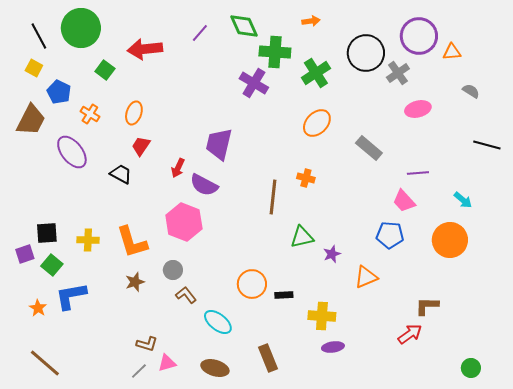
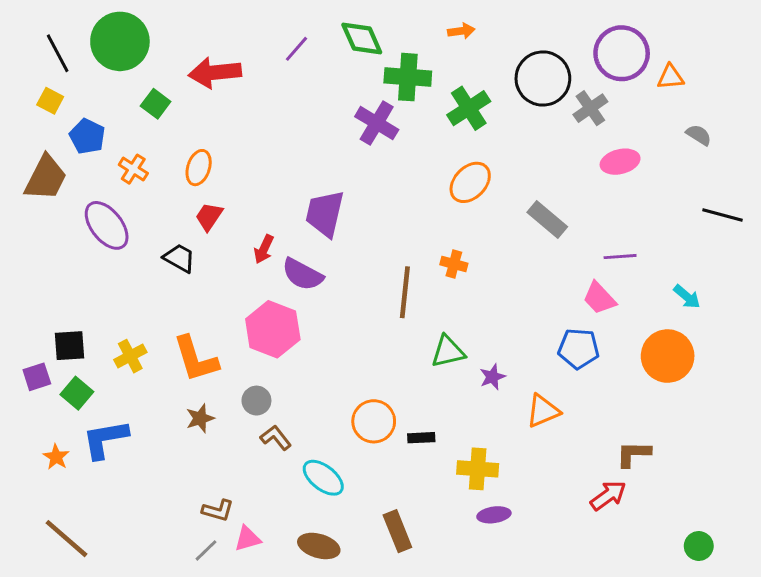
yellow cross: (88, 240) -> (130, 356), turned -30

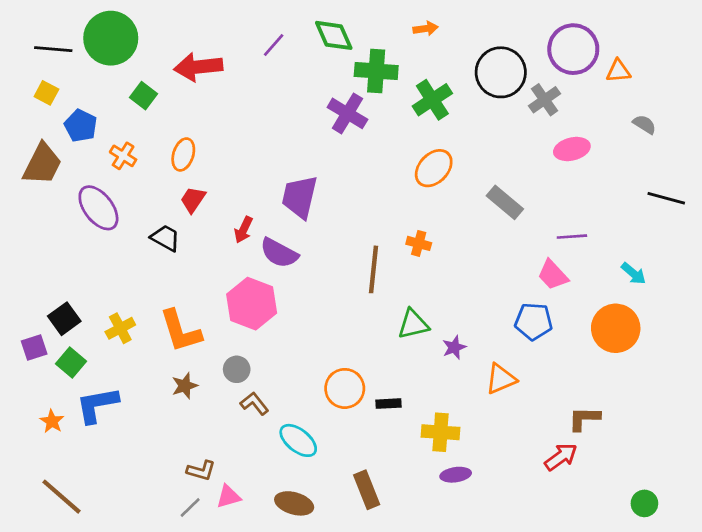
black line: (58, 53) -> (53, 49), turned -57
black square: (69, 346) -> (64, 319), turned -32

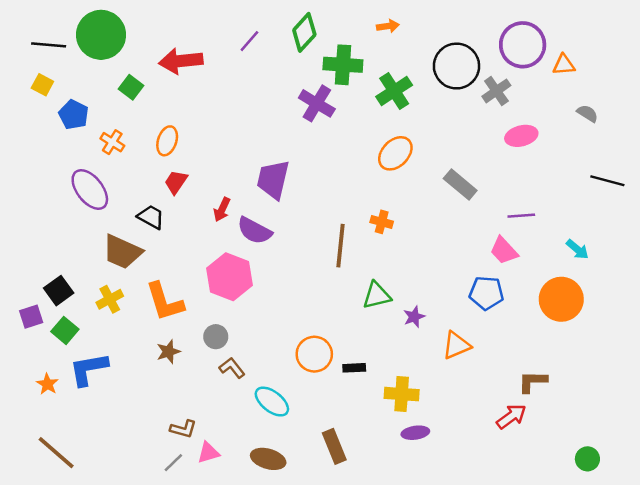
green diamond: (334, 35) -> (304, 32), turned 66
brown trapezoid: (42, 164) -> (122, 252), moved, turned 87

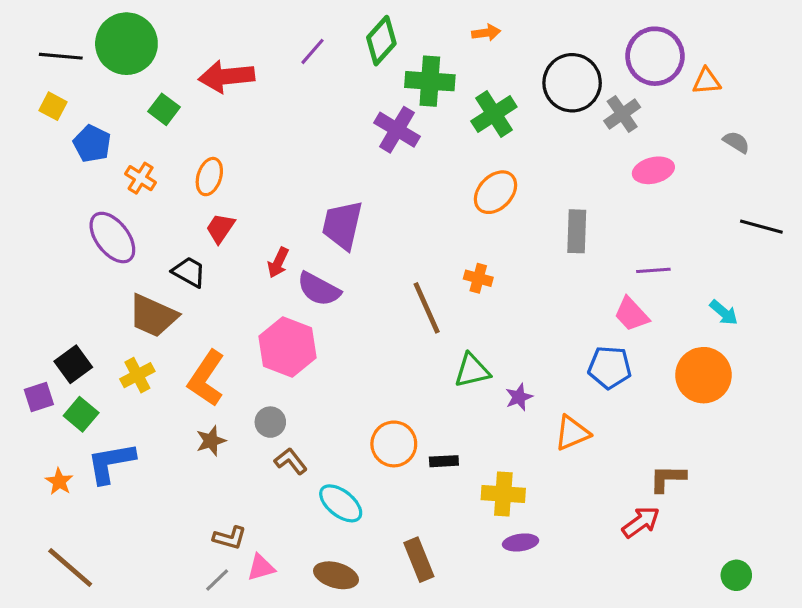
gray rectangle: (460, 185) -> (577, 231), turned 52
brown line: (340, 246) -> (427, 308), turned -30
orange L-shape: (165, 302) -> (206, 378), turned 51

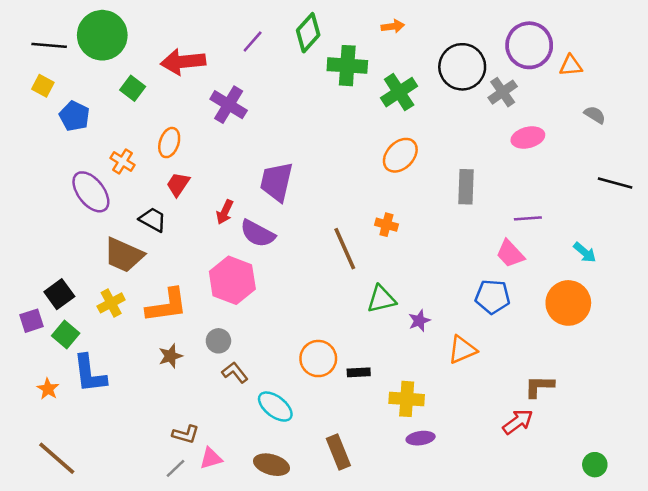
purple cross: (397, 130) -> (229, 105), moved
orange cross: (141, 178) -> (122, 162), moved
orange L-shape: (206, 378) -> (167, 305), turned -132
blue L-shape: (111, 463) -> (90, 374), turned -87

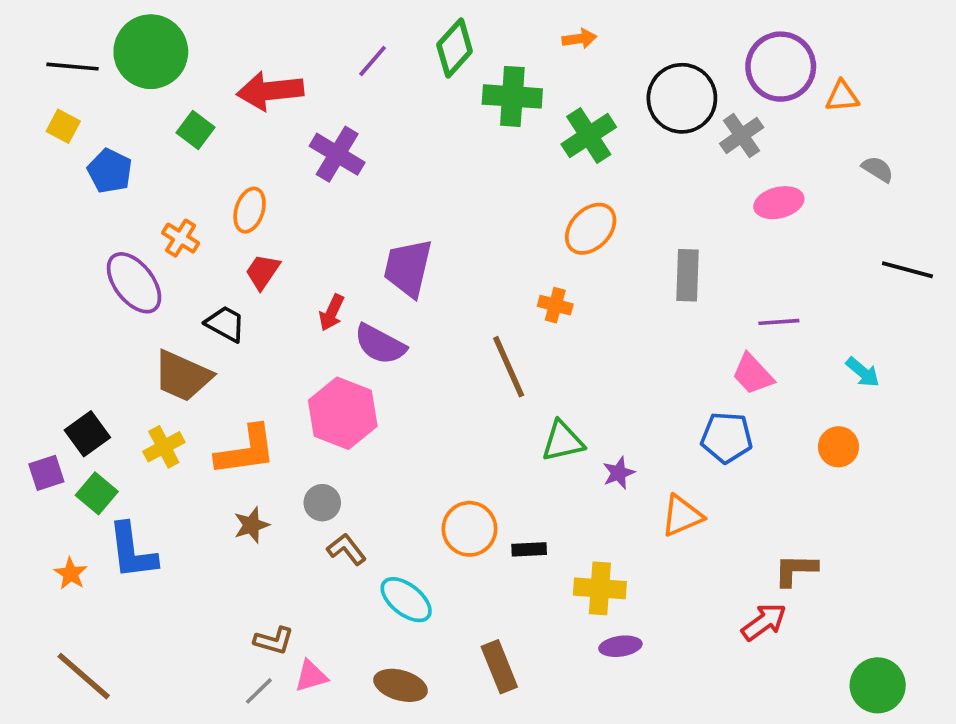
orange cross: (386, 225) -> (555, 305), moved
orange circle: (568, 303) -> (838, 447), size x0.6
green circle: (595, 465) -> (878, 685), size x1.5

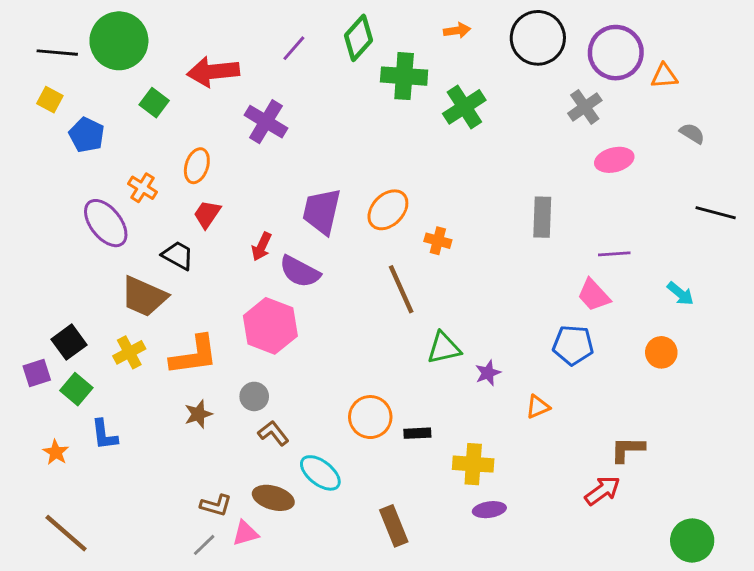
black circle: (682, 98) -> (538, 38), moved
orange ellipse: (591, 229) -> (388, 210), moved
orange triangle: (682, 516) -> (538, 407), size x0.7
blue L-shape: (132, 551) -> (104, 435), size x0.7
brown ellipse: (401, 685) -> (273, 498), moved

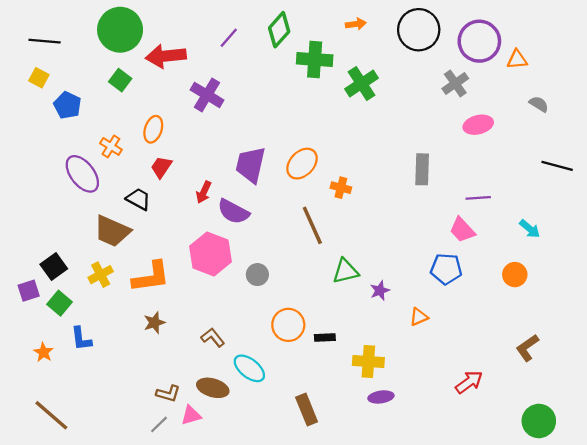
green circle: (119, 41) -> (120, 30), moved
gray circle: (254, 396) -> (257, 275), moved
brown L-shape: (627, 449) -> (527, 348), moved, turned -36

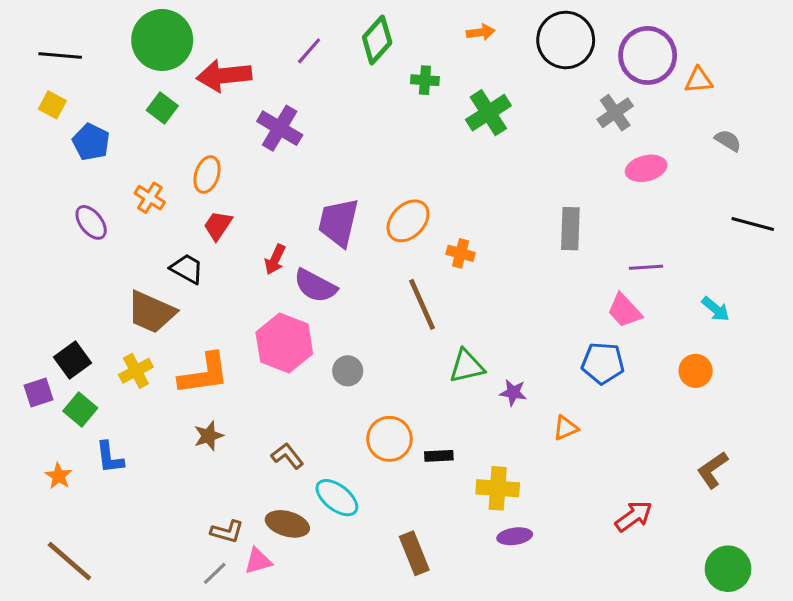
green cross: (315, 59) -> (425, 80), size x0.6
purple ellipse: (82, 174) -> (91, 222), moved, size x0.7
purple star: (380, 291) -> (513, 392), turned 30

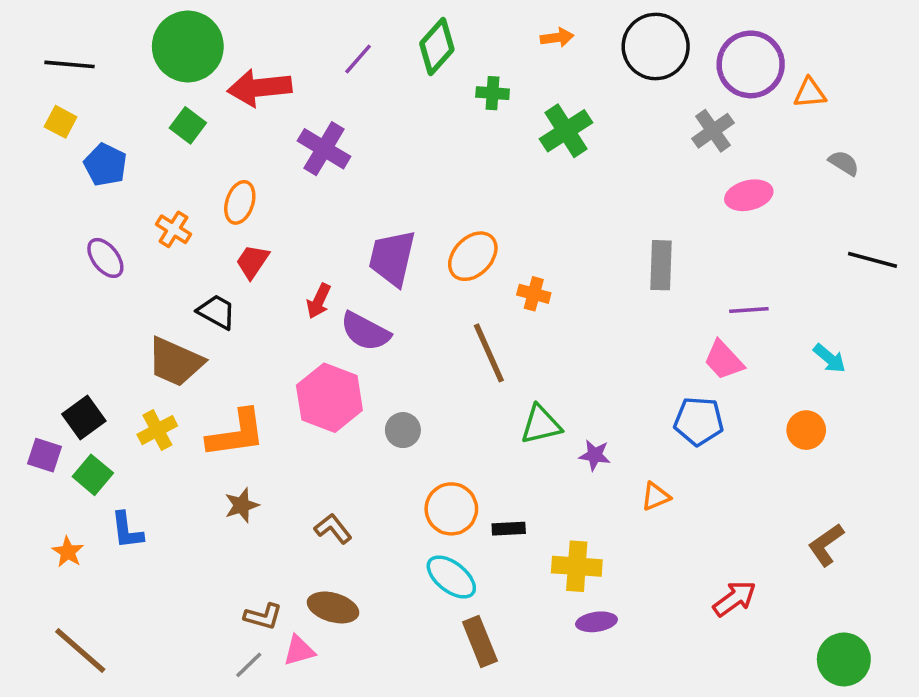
purple square: (38, 392) -> (44, 455), turned 36
cyan ellipse: (337, 498) -> (451, 577), moved

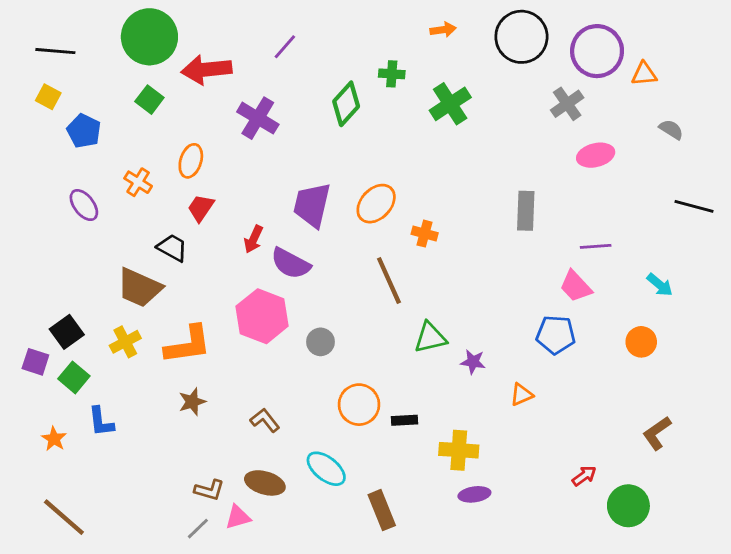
green diamond: (437, 46) -> (346, 104), moved
cyan ellipse: (451, 577) -> (326, 469), moved
red arrow: (734, 599) -> (584, 476), size x0.7
green circle: (844, 659) -> (628, 506), moved

